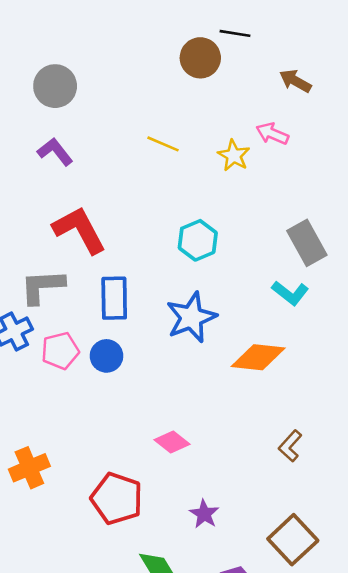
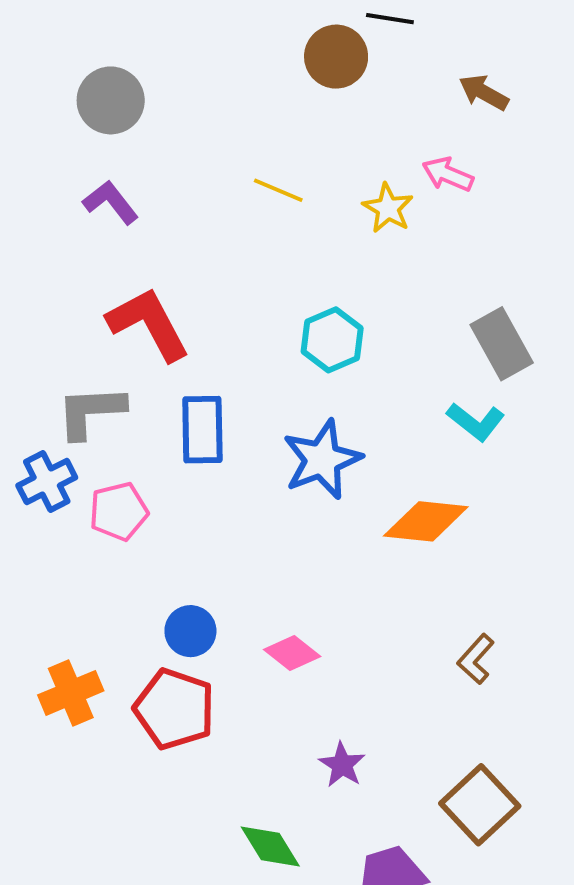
blue circle: (106, 356) -> (190, 631), moved
red pentagon: (117, 499) -> (174, 709), moved

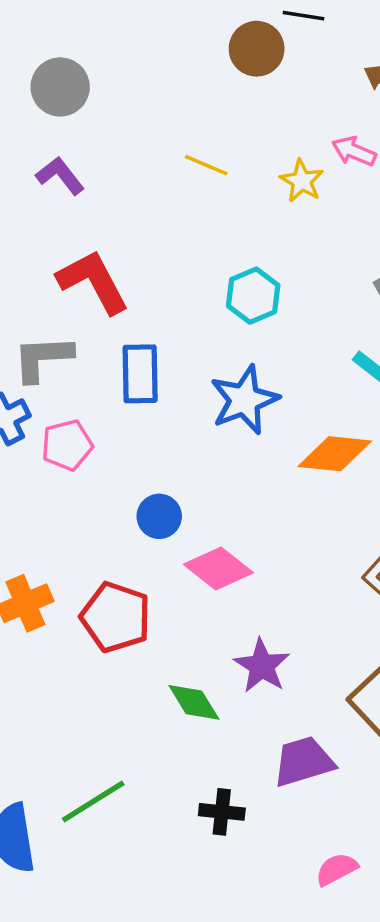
blue circle: (190, 631) -> (159, 516), moved
pink diamond: (292, 653) -> (218, 568), size x1.4
purple star: (342, 765) -> (262, 666), size x1.4
green diamond: (270, 847) -> (194, 702), moved

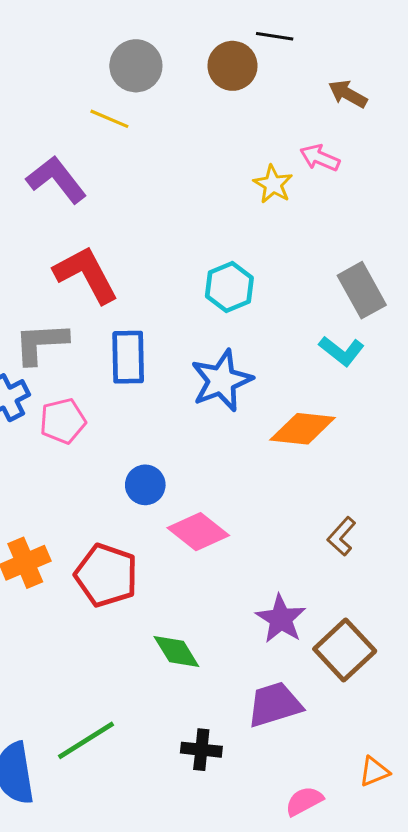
gray circle: (60, 87) -> (136, 66), moved
yellow line: (206, 165) -> (109, 119), moved
purple L-shape: (60, 176) -> (56, 180), size x1.4
purple star: (262, 666) -> (281, 619), moved

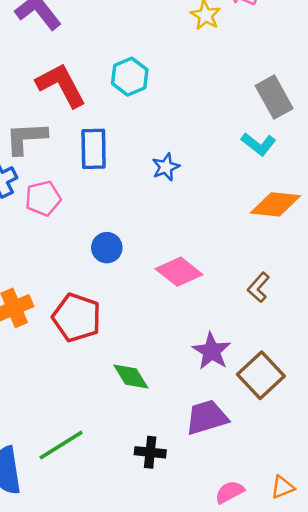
cyan hexagon: (229, 287) -> (130, 77), moved
blue star: (222, 380) -> (166, 167), size x0.6
orange diamond: (303, 429) -> (275, 204), moved
pink diamond: (198, 532) -> (179, 272), moved
orange triangle: (374, 772) -> (283, 487), moved

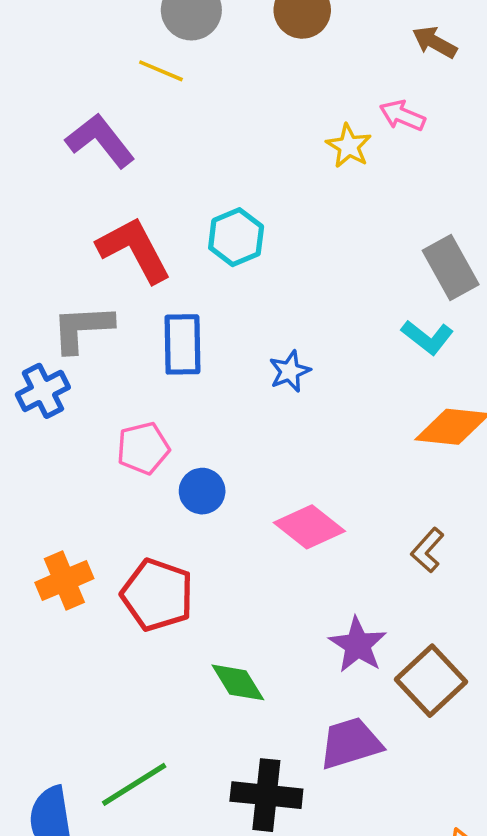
pink pentagon: (43, 198) -> (143, 448), moved
black cross: (150, 452) -> (266, 795), size x1.5

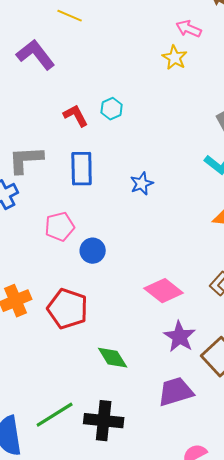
pink arrow: (402, 116) -> (189, 29), moved
cyan hexagon: (236, 237) -> (112, 109), size x0.7
red L-shape: (134, 250) -> (76, 116), moved, size x0.6
pink diamond: (309, 527) -> (164, 291), moved
black cross: (266, 795) -> (104, 421), moved

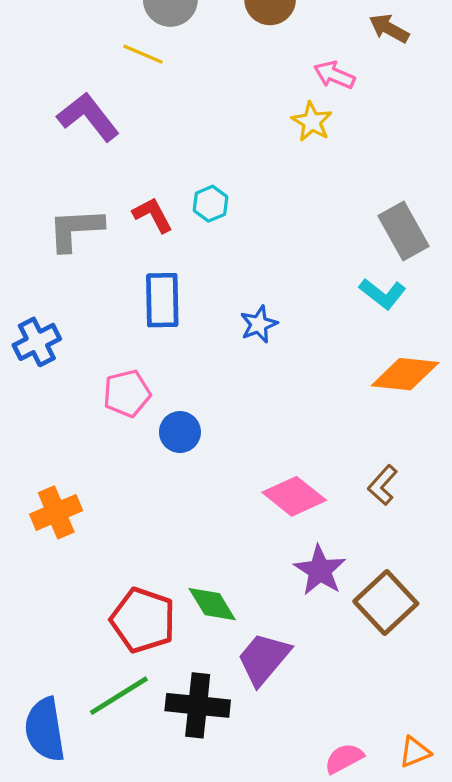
gray L-shape: (26, 160) -> (75, 229), moved
red pentagon: (68, 309) -> (143, 620), moved
purple trapezoid: (176, 392) -> (264, 659), moved, turned -33

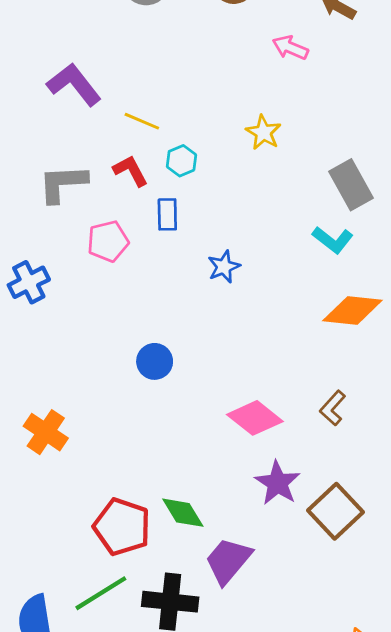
yellow line: (143, 54) -> (142, 121), moved
yellow star: (312, 122) -> (263, 132), moved
blue rectangle: (162, 300) -> (167, 214), moved, size x0.7
pink pentagon: (127, 393) -> (108, 241), moved
orange cross: (56, 512) -> (46, 432), turned -33

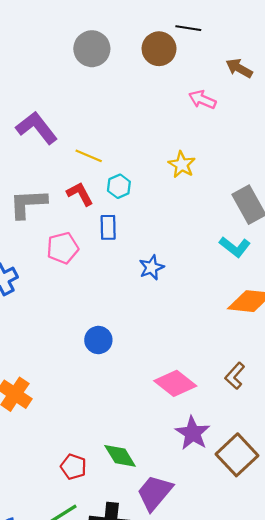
red pentagon: (122, 527) -> (73, 467), size x0.6

